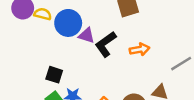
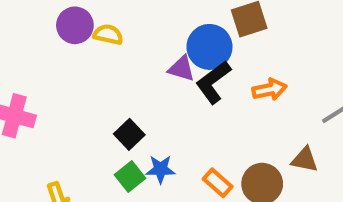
blue circle: (68, 23) -> (209, 47), moved
black square: (54, 75) -> (129, 134), turned 30

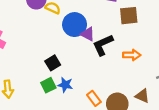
blue circle: (209, 47) -> (75, 25), moved

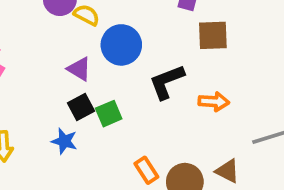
purple triangle: (88, 34) -> (79, 69), moved
green square: (48, 85) -> (109, 114), moved
blue star: (65, 85) -> (64, 141), moved

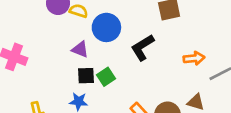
orange arrow: (214, 102) -> (194, 58), moved
black square: (81, 107) -> (86, 76), turned 36

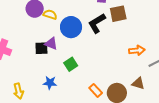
black L-shape: (143, 47) -> (97, 23), moved
black square: (86, 76) -> (41, 48), moved

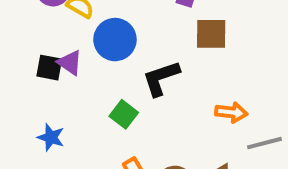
black L-shape: (97, 23) -> (161, 78), moved
green square: (71, 64) -> (124, 114), moved, turned -32

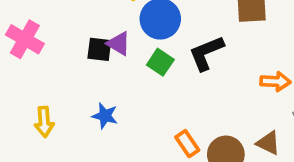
green square: (124, 114) -> (160, 62), moved

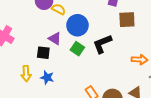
black square: (99, 49) -> (43, 53), moved
yellow arrow: (44, 122) -> (26, 74), moved

